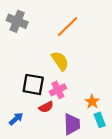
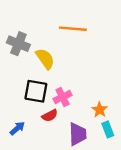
gray cross: (17, 21) -> (18, 44), moved
orange line: (67, 27) -> (73, 29), turned 50
yellow semicircle: (60, 61) -> (45, 59), moved

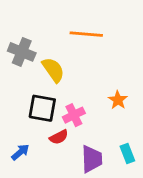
orange star: (100, 110) -> (118, 100), moved

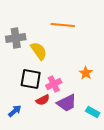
gray cross: (22, 52) -> (16, 38), turned -30
cyan rectangle: (127, 154) -> (93, 112), turned -40
purple trapezoid: (92, 159) -> (67, 103), moved, turned 65

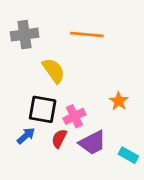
gray cross: (16, 38) -> (25, 35), moved
red semicircle: (43, 100) -> (59, 138), turned 144
blue arrow: (15, 111) -> (26, 136), moved

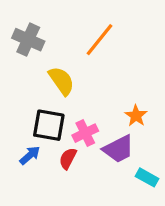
gray cross: (25, 35) -> (28, 40), turned 32
orange line: (87, 35) -> (99, 40), turned -56
purple trapezoid: (92, 143) -> (119, 149), moved

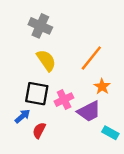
gray cross: (28, 40) -> (40, 26), moved
orange line: (99, 40) -> (91, 58), moved
red semicircle: (68, 158) -> (39, 130), moved

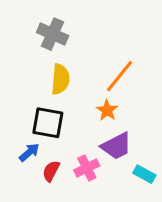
yellow semicircle: (46, 60) -> (60, 79), turned 40
orange star: (102, 86) -> (107, 110), moved
pink cross: (64, 100) -> (87, 168), moved

